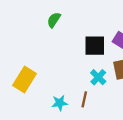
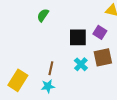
yellow rectangle: (25, 80) -> (18, 80), moved
brown line: (84, 99) -> (51, 68), moved

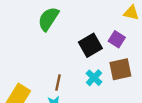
green semicircle: (43, 15) -> (48, 19), size x1.5
black square: (78, 37) -> (90, 45), turned -30

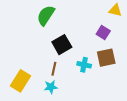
black square: (90, 45) -> (62, 45), moved
cyan cross: (94, 78) -> (84, 65), turned -32

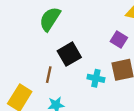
brown line: (54, 69) -> (49, 75), moved

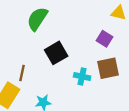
brown line: (49, 75) -> (22, 73), moved

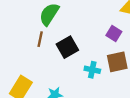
brown line: (22, 73) -> (40, 39), moved

